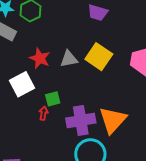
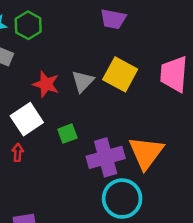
gray triangle: (69, 59) -> (83, 81), turned -30
red arrow: (43, 113) -> (18, 153), moved

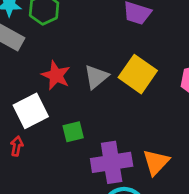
orange triangle: (146, 153) -> (156, 162), size x0.7

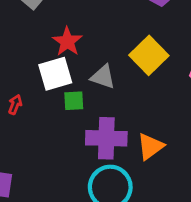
gray triangle: (96, 77) -> (103, 77), moved, turned 48
white square: (31, 111) -> (55, 74), moved

